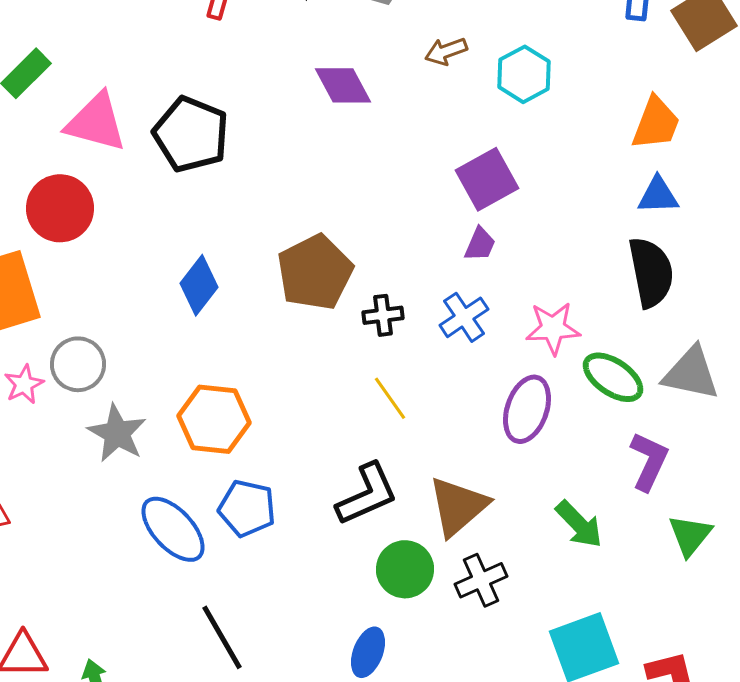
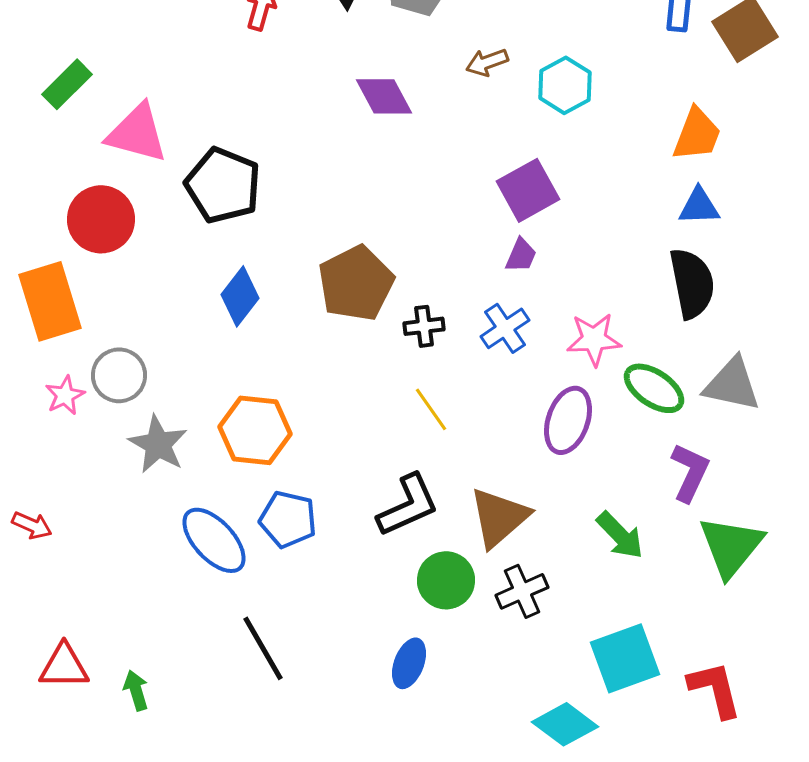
black pentagon: (191, 134) -> (223, 185), moved
green triangle: (690, 535) -> (731, 546), size x1.5

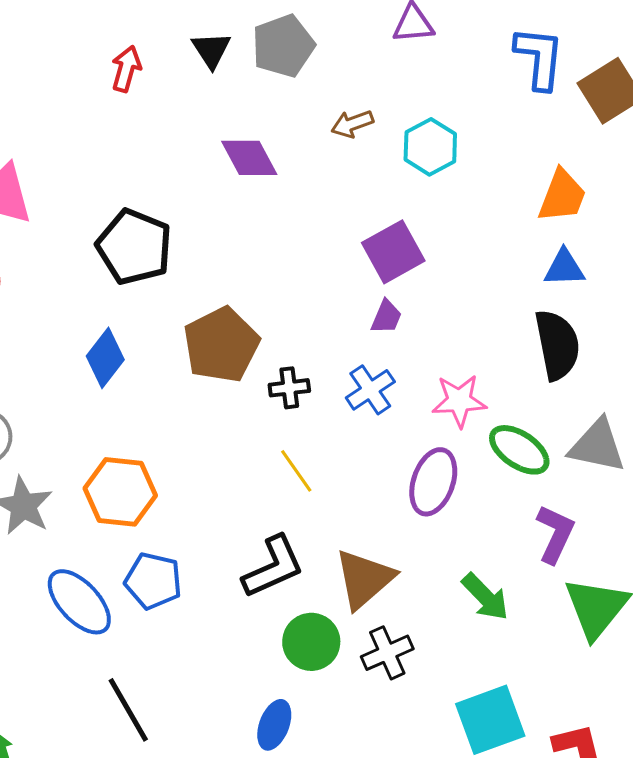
black pentagon: (223, 185) -> (134, 247), moved

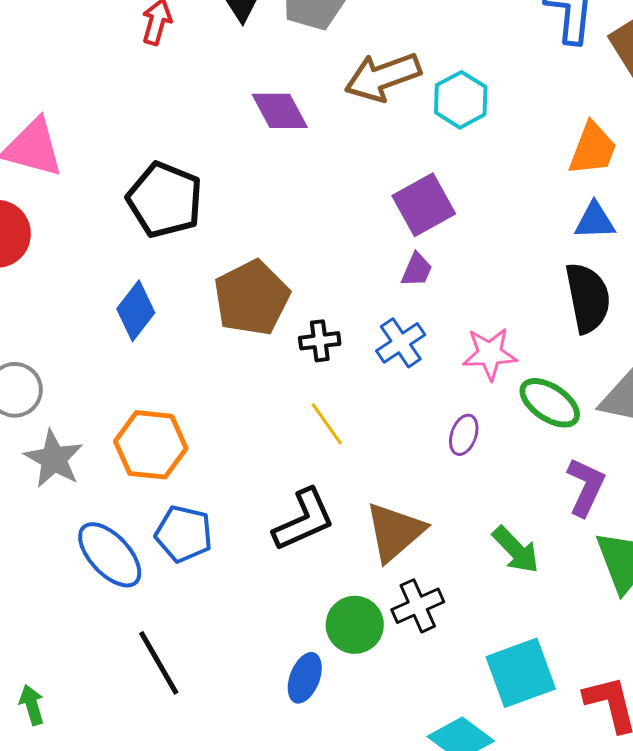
brown arrow: (352, 124) -> (383, 77), size x1.8
purple ellipse: (433, 482) -> (464, 435), size x0.6
green circle: (311, 642) -> (355, 625), moved

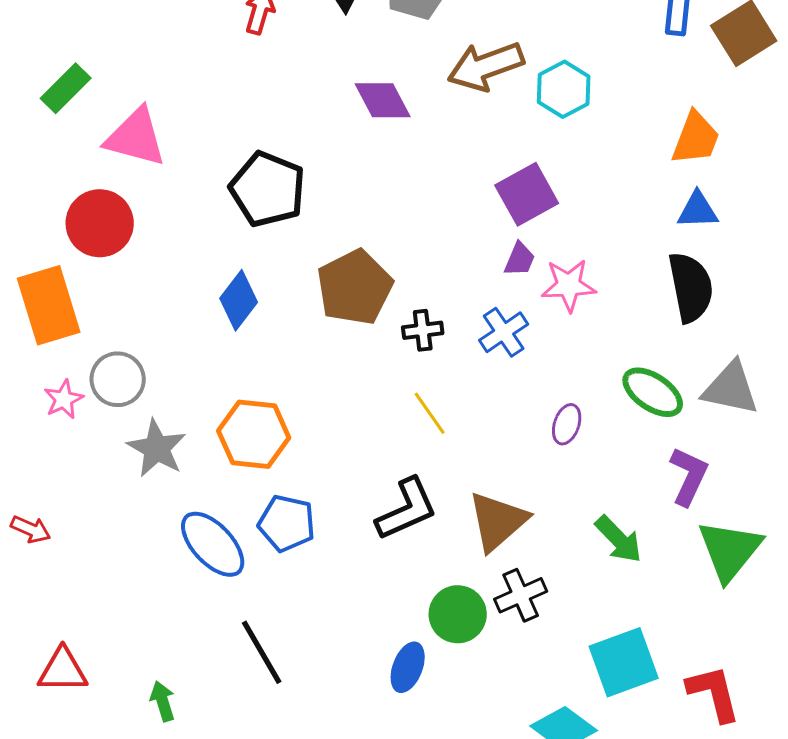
pink star: (490, 354) -> (569, 285), moved
green arrow: (32, 705) -> (163, 701), moved

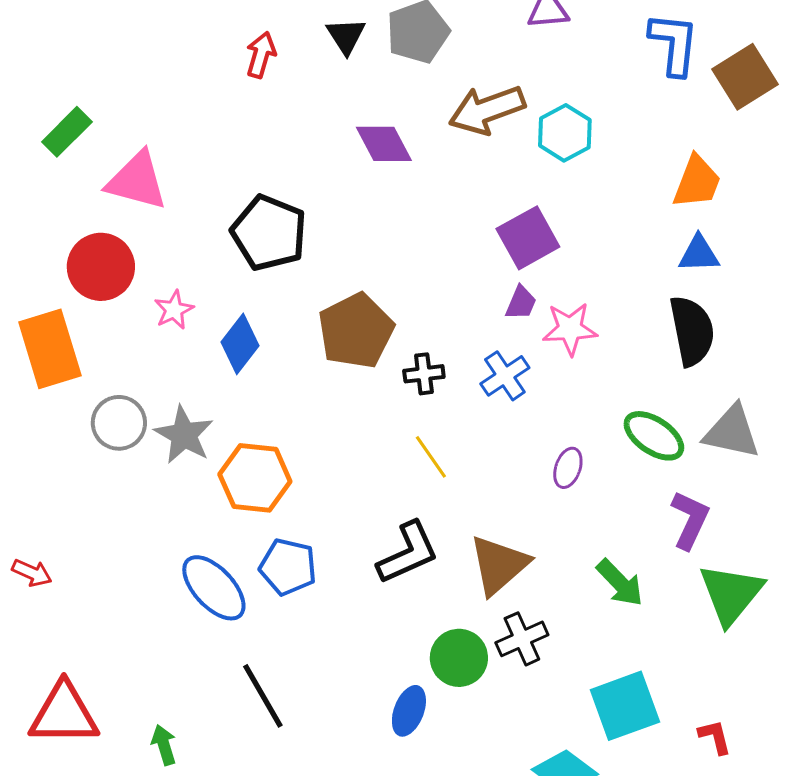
pink star: (64, 399) -> (174, 310), moved
gray star: (157, 448) -> (184, 435), moved
red triangle: (63, 670) -> (64, 714), size x1.4
red L-shape: (714, 693) -> (715, 737), size x0.6

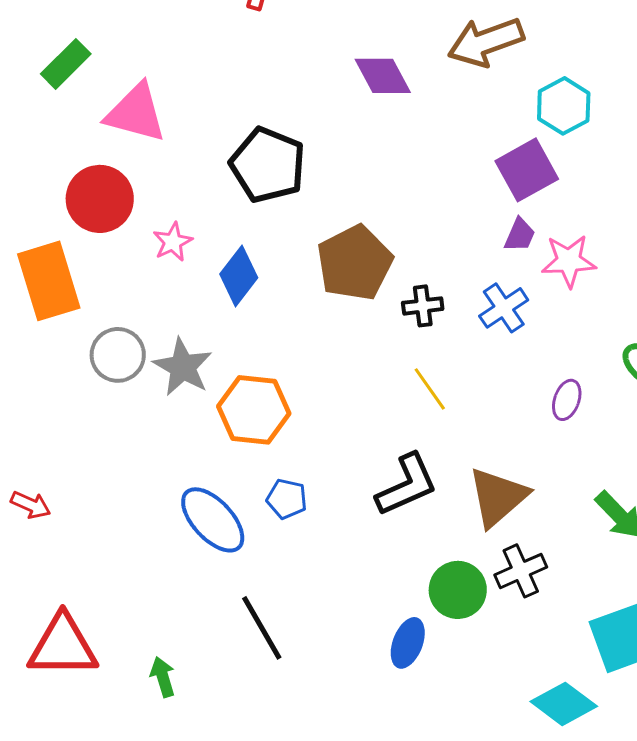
cyan hexagon: (565, 133) -> (564, 106), moved
blue pentagon: (288, 567) -> (287, 499), size x0.7

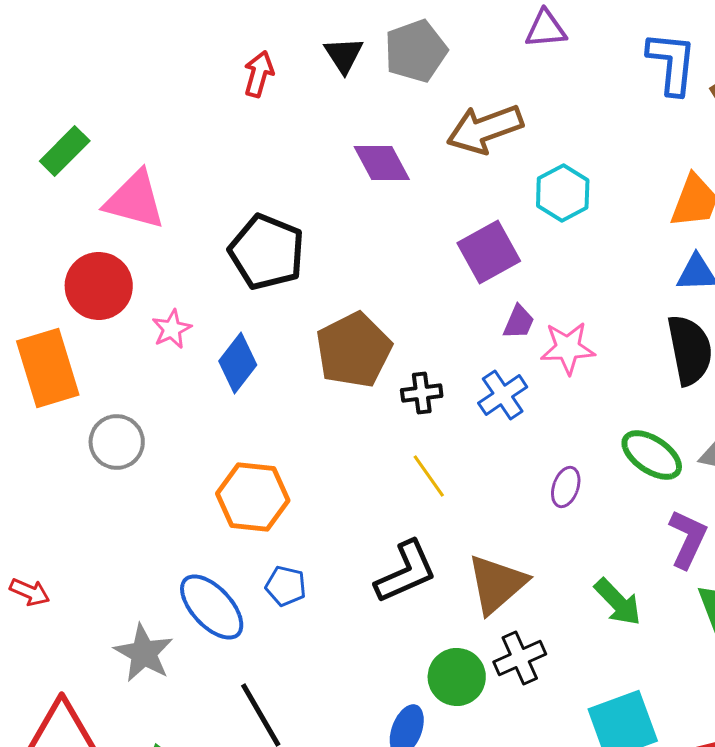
purple square: (527, 170) -> (489, 252), moved
gray star: (183, 367) -> (144, 653), moved

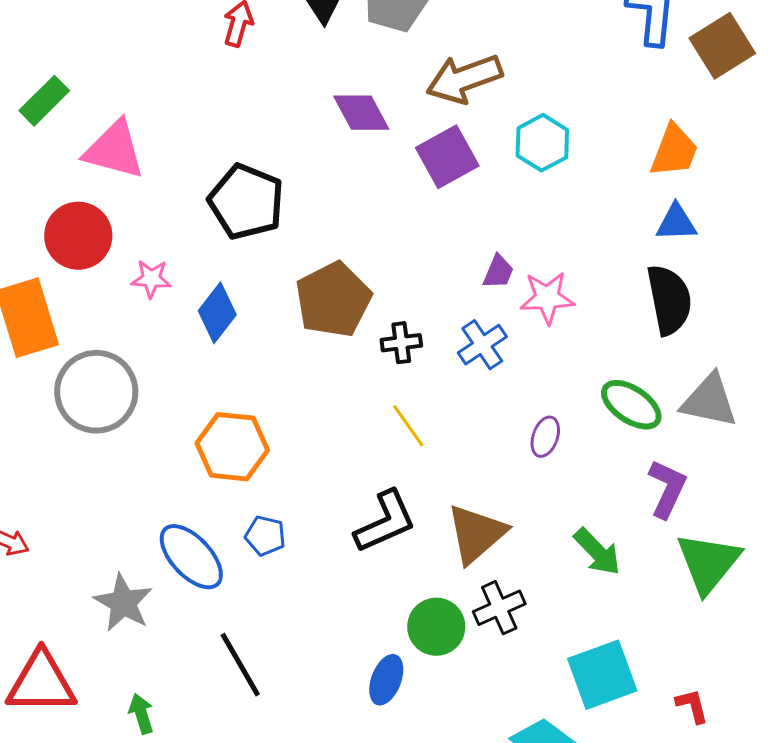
purple square: (489, 252) -> (447, 157), moved
pink star: (172, 329) -> (151, 279), turned 30
gray circle: (117, 442) -> (96, 392), size x1.5

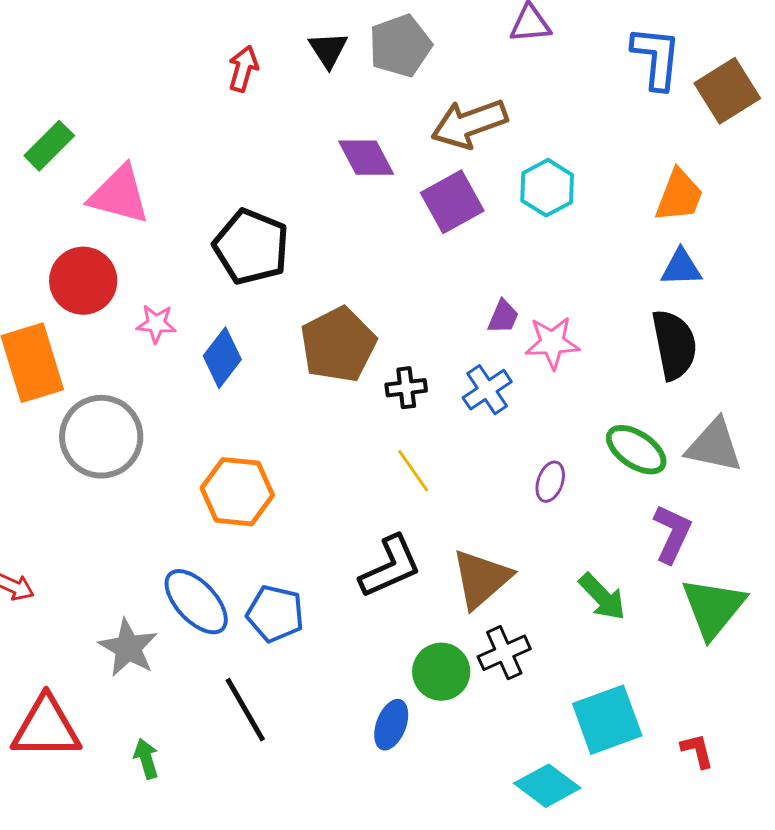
blue pentagon: (265, 536) -> (275, 614), moved, size x1.4

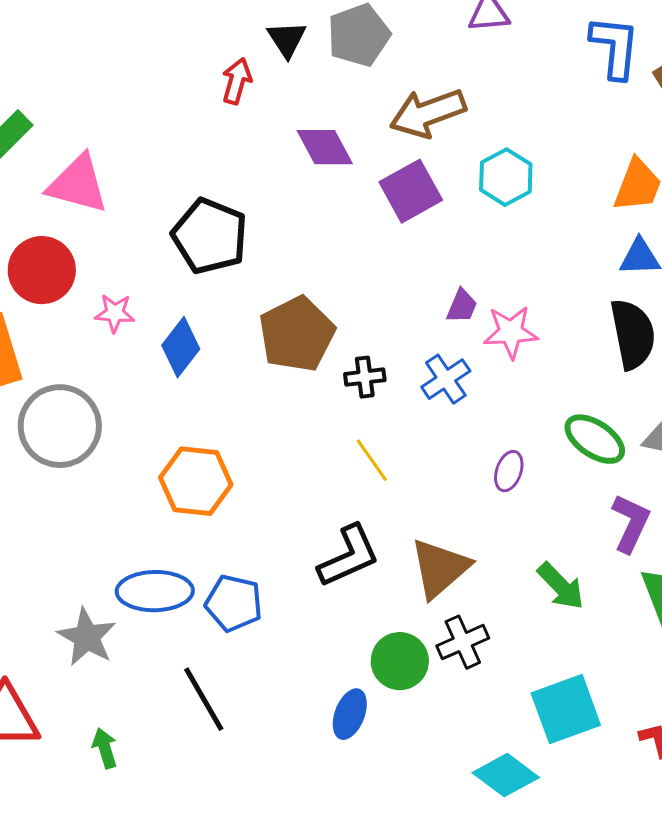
red arrow: (243, 69) -> (237, 81), moved
blue ellipse: (196, 602) -> (155, 591), turned -48

